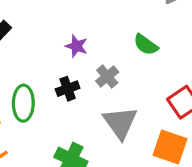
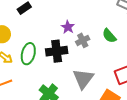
gray cross: (107, 76) -> (83, 40), moved
black cross: (68, 89) -> (57, 51), size x1.5

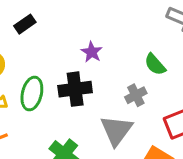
gray cross: (83, 40) -> (136, 95), moved

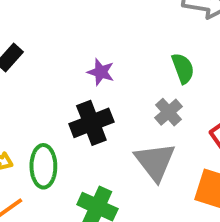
green semicircle: (155, 64) -> (183, 68), turned -145
green ellipse: (32, 93) -> (43, 166), moved

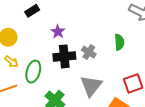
purple star: (101, 72) -> (58, 32), moved
gray cross: (169, 112) -> (89, 52), moved, turned -32

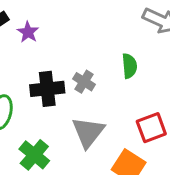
purple star: (58, 32) -> (28, 32), moved

